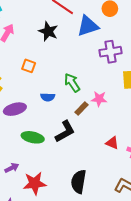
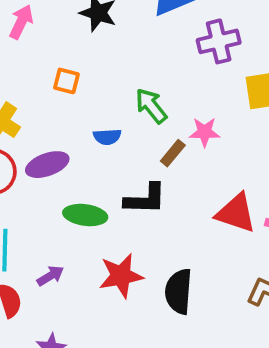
black L-shape: (65, 131) -> (145, 199), turned 35
red triangle: (112, 143) -> (236, 213), size x1.6
red star: (35, 183) -> (121, 276), moved

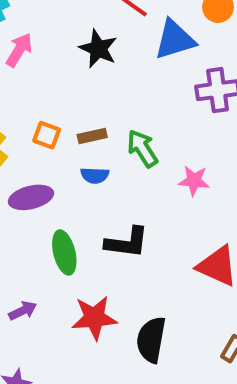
orange square: (66, 81) -> (47, 135), moved
brown rectangle: (173, 153) -> (92, 136), moved, turned 32
green ellipse: (85, 215) -> (64, 253), turned 63

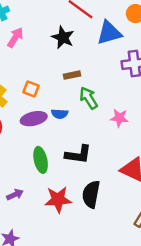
brown rectangle: (92, 136) -> (72, 75), moved
purple ellipse: (31, 197) -> (34, 119), moved
black semicircle: (151, 340) -> (91, 194), moved

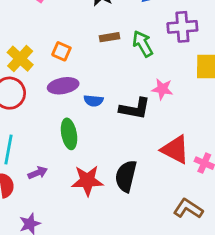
green arrow: (89, 98) -> (143, 44), moved
blue semicircle: (60, 114) -> (94, 101), moved
black L-shape: (78, 154) -> (135, 109), moved

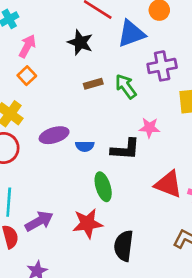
orange square: (61, 51) -> (27, 76), moved, turned 30
green ellipse: (69, 134) -> (103, 187), moved
purple arrow: (38, 173) -> (39, 221), size x1.5
black semicircle: (126, 176) -> (124, 246), moved

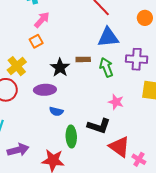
blue triangle: (131, 34) -> (108, 37), moved
black star: (80, 42) -> (60, 68), moved
blue semicircle: (85, 146) -> (56, 111), moved
black L-shape: (125, 149) -> (99, 126), moved

